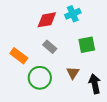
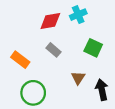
green square: (87, 45) -> (93, 48), turned 36
green circle: (40, 78) -> (33, 93), moved

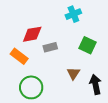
red diamond: (50, 21) -> (32, 34), moved
gray rectangle: (54, 50) -> (50, 47), turned -56

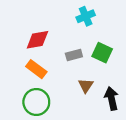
gray rectangle: (50, 47) -> (74, 55), moved
orange rectangle: (19, 56) -> (36, 69), moved

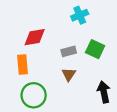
orange rectangle: (36, 69) -> (23, 65), moved, turned 48
brown triangle: (86, 86) -> (69, 74), moved

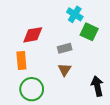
cyan cross: (80, 15) -> (75, 14), turned -35
green square: (95, 49) -> (89, 32), moved

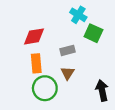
orange rectangle: (21, 60) -> (36, 63), moved
green circle: (32, 89) -> (45, 88), moved

